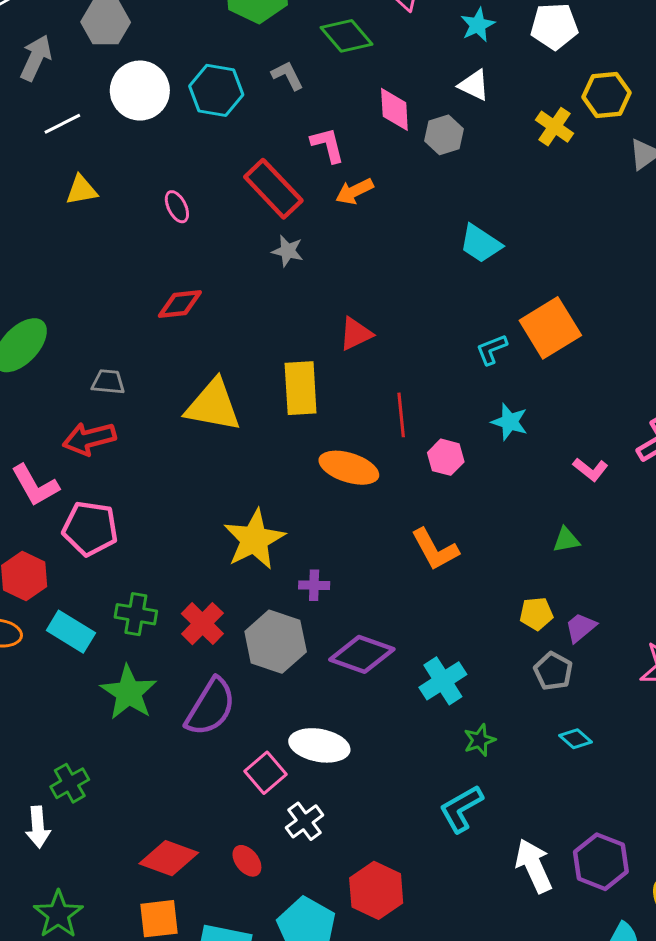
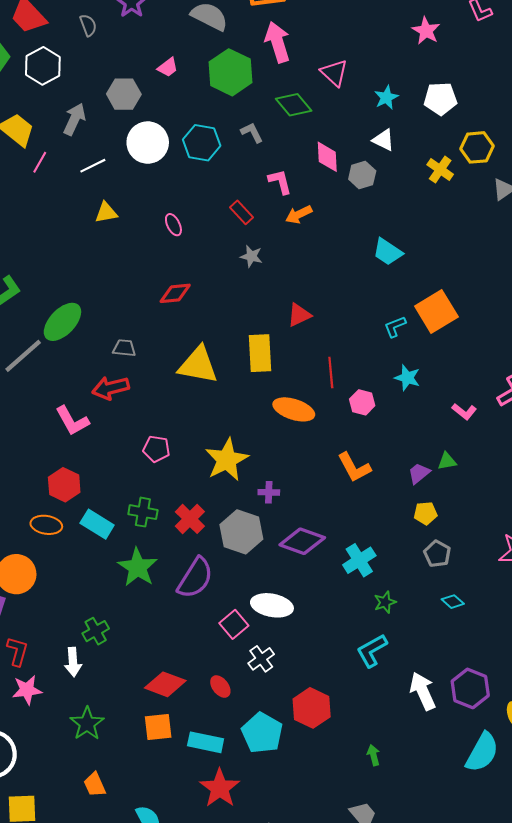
red rectangle: (273, 189) -> (242, 212), size x0.6
pink pentagon: (90, 528) -> (156, 449), moved, size x0.7
purple trapezoid: (581, 627) -> (419, 473), moved

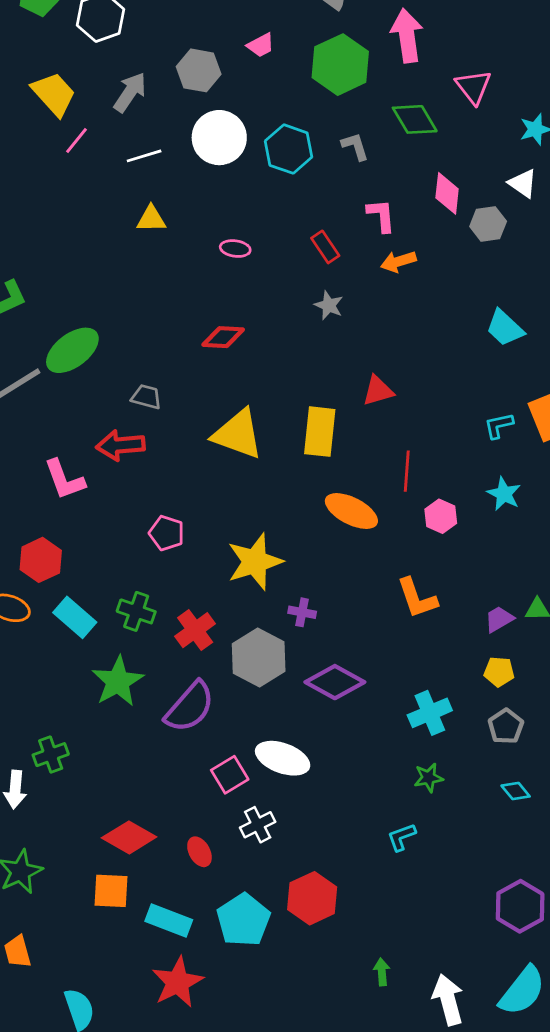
pink ellipse: (173, 225) -> (235, 249), turned -65
cyan cross: (359, 560) -> (430, 713), moved
cyan L-shape: (372, 651) -> (402, 837), size x0.7
white arrow: (423, 691) -> (448, 1000), moved

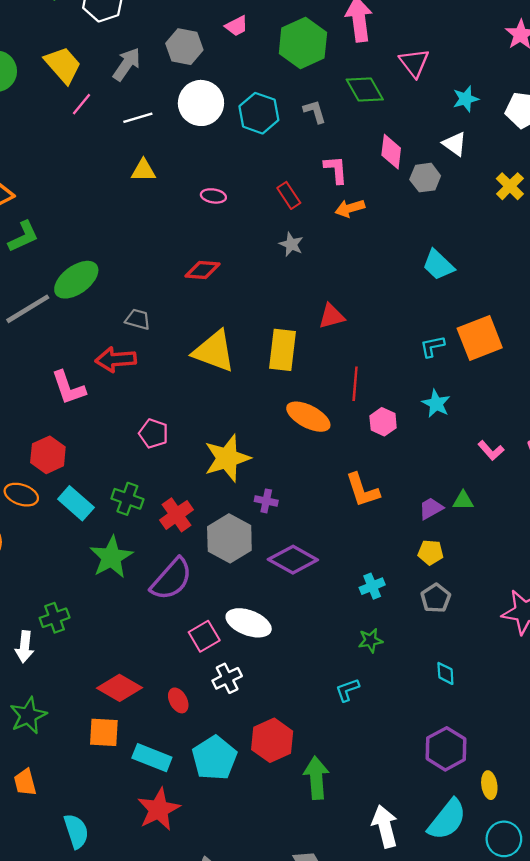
cyan cross: (430, 713) -> (372, 586), size x0.7
cyan diamond: (516, 791) -> (445, 673), moved, turned 35
green arrow: (382, 972) -> (316, 778), moved, size x1.8

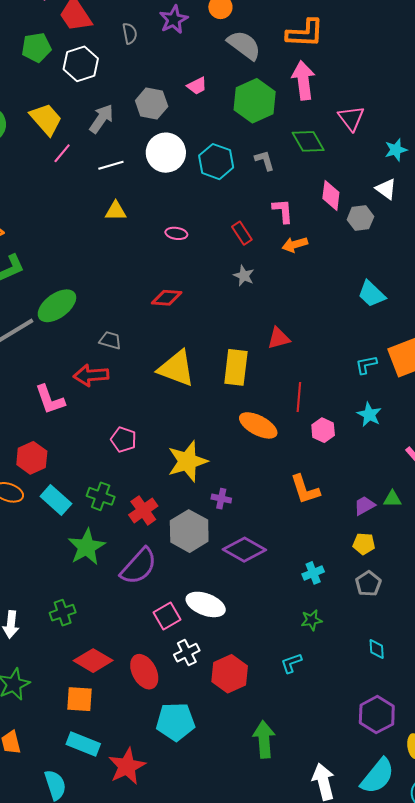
green cross: (55, 618) -> (63, 613), moved
red ellipse: (178, 700) -> (144, 672), size x1.6
red hexagon: (272, 740) -> (230, 674), moved
cyan rectangle: (152, 758) -> (83, 744), moved
cyan pentagon: (214, 758) -> (176, 722), turned 30

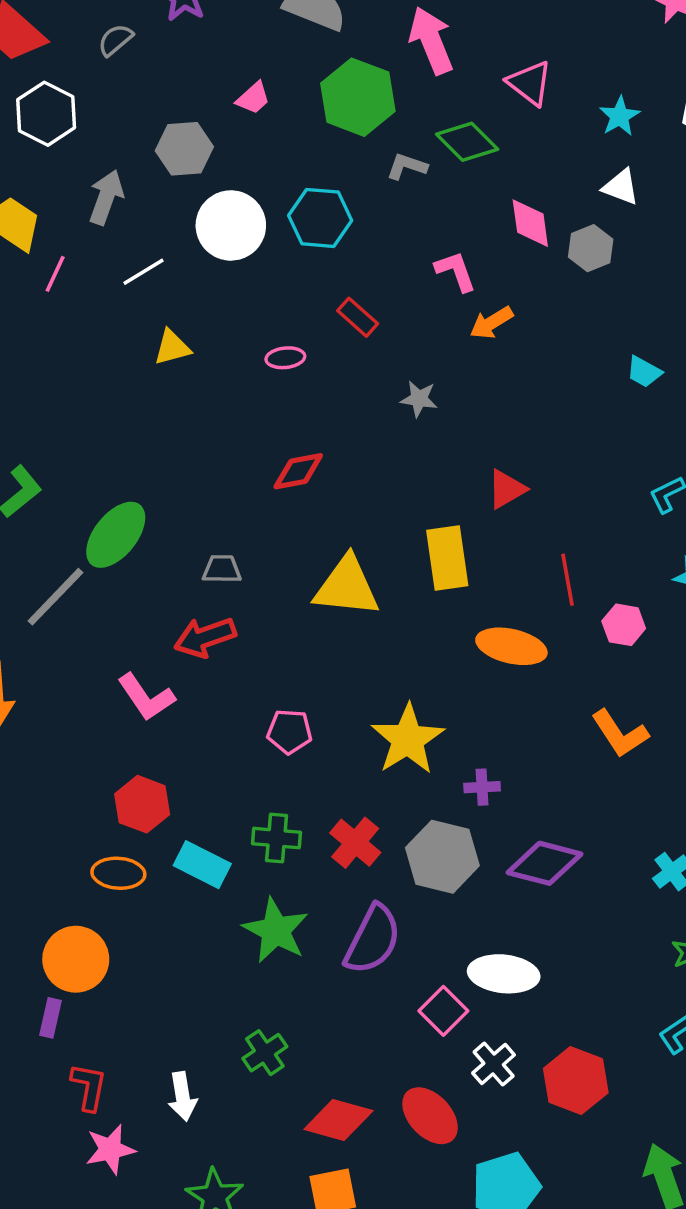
gray semicircle: (130, 33) -> (115, 40), turned -105
gray L-shape: (265, 160) -> (407, 166), moved, turned -40
red rectangle: (242, 233) -> (358, 317), moved
cyan trapezoid: (372, 294) -> (644, 372), size x0.7

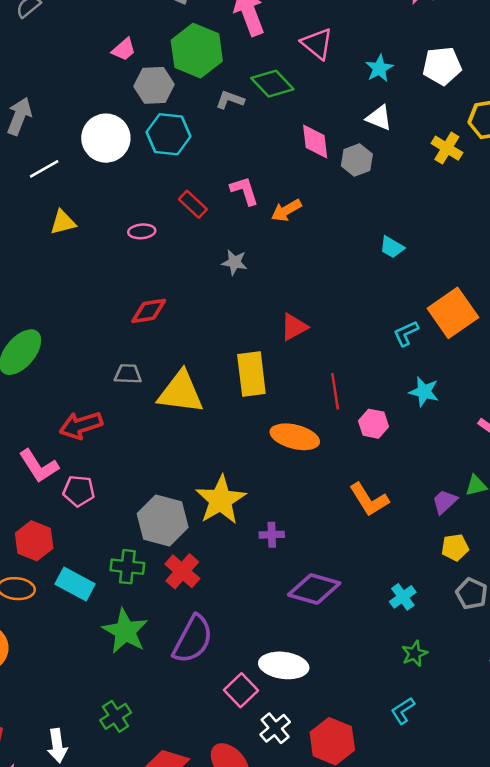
gray hexagon: (184, 149) -> (154, 85), moved
pink L-shape: (456, 271) -> (244, 191), moved
gray trapezoid: (222, 569) -> (128, 374), moved
pink pentagon: (290, 731) -> (79, 491), moved
gray hexagon: (442, 857) -> (163, 520), moved

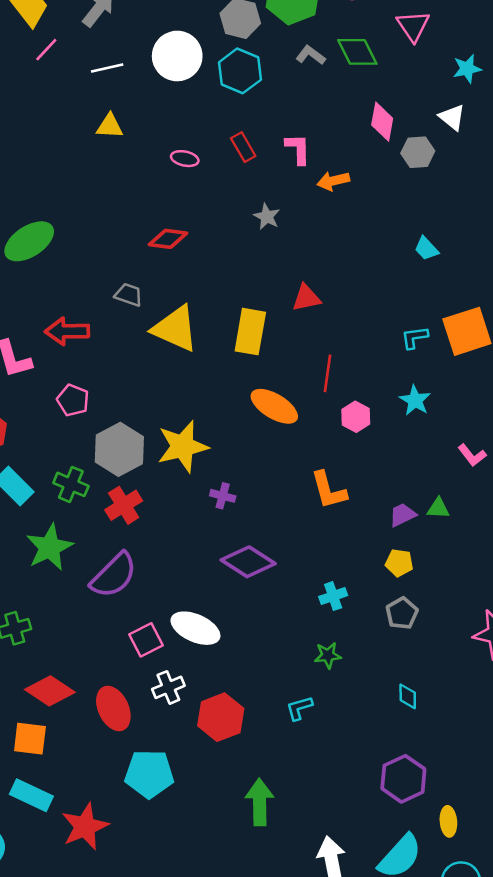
pink pentagon: (79, 491) -> (73, 400), moved

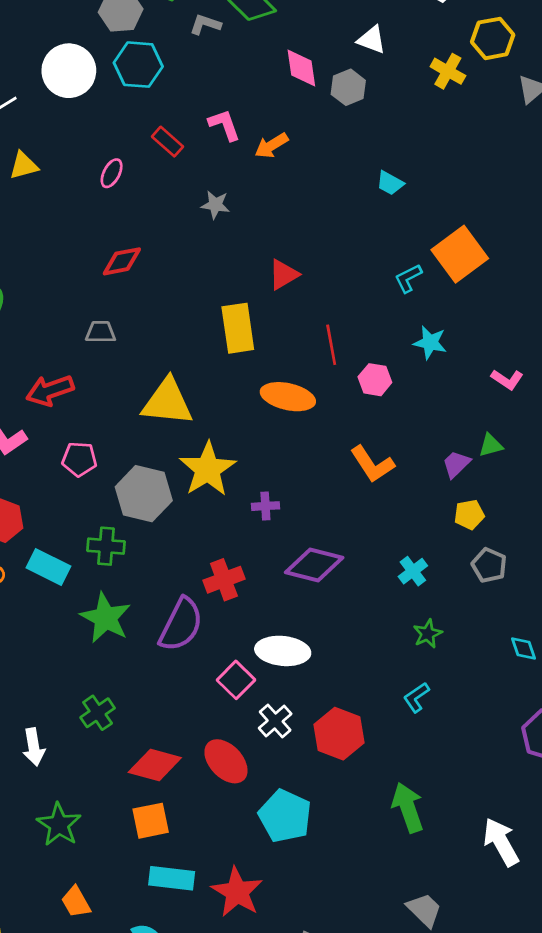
pink ellipse: (185, 159) -> (112, 173), turned -56
yellow triangle: (175, 329) -> (167, 402), moved
red cross: (124, 505) -> (224, 580), moved, turned 30
cyan pentagon: (149, 774) -> (285, 816), turned -30

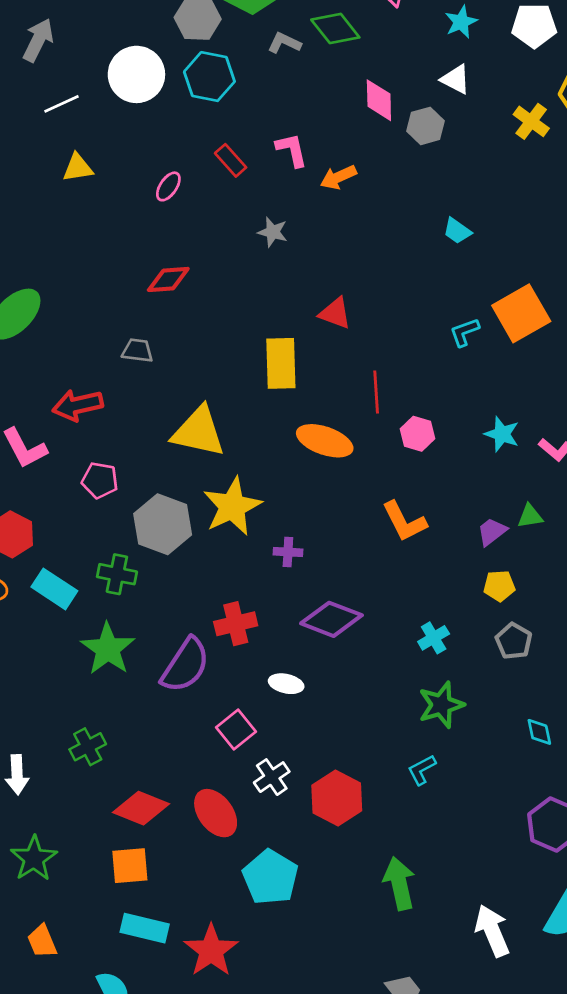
red triangle: (284, 275) -> (335, 313), turned 44
cyan star: (430, 343) -> (502, 434), moved
green star: (428, 634) -> (441, 705), size x1.5
white ellipse: (283, 651) -> (286, 684), moved, size x0.6

